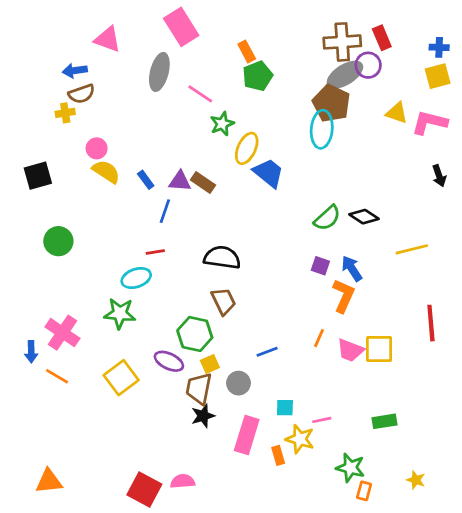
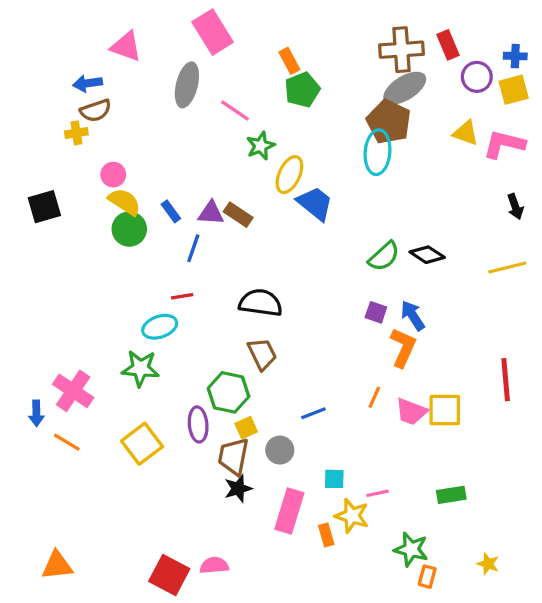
purple circle: (368, 65) -> (477, 77), moved
green circle: (58, 241) -> (129, 229), moved
yellow line: (412, 249) -> (507, 267), moved
purple ellipse: (169, 361) -> (198, 424), turned 60

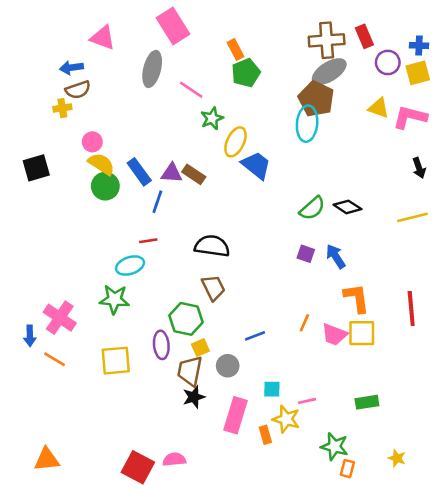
blue rectangle: (171, 211) -> (139, 172), size x1.5
orange L-shape: (403, 348) -> (357, 298), moved, turned -32
yellow square: (142, 444) -> (116, 361), turned 32

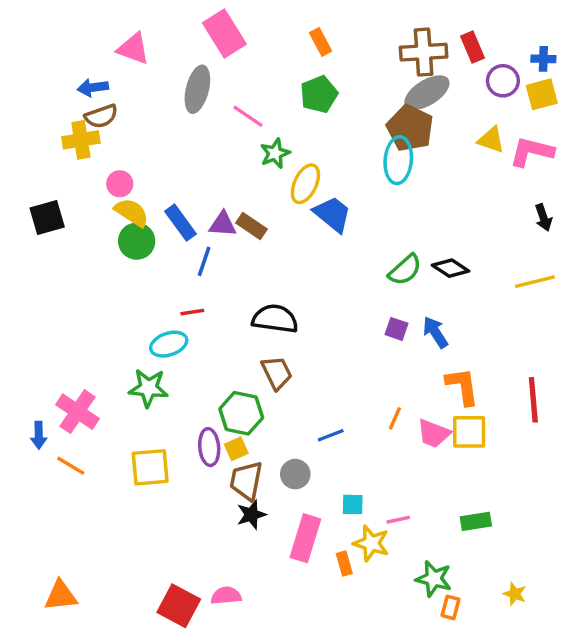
orange rectangle: (235, 49) -> (321, 42), moved
yellow cross: (62, 108) -> (81, 140), size x1.5
yellow square: (200, 348) -> (236, 449), moved

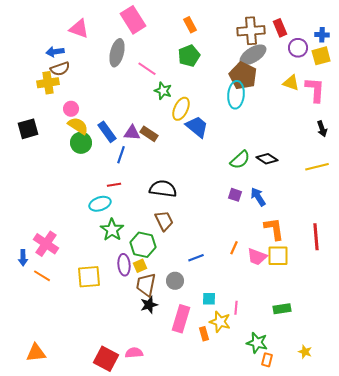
pink L-shape: (532, 152) -> (315, 90), turned 80
green star: (275, 153) -> (163, 91), turned -30
green star: (148, 388) -> (112, 230), moved, turned 30
pink line: (398, 520) -> (236, 308), turned -72

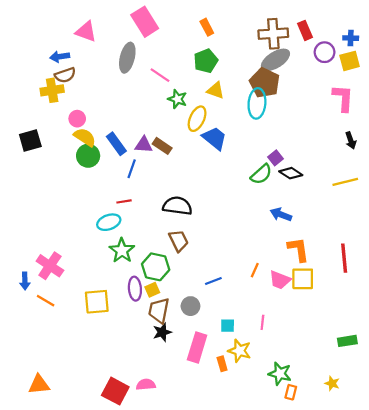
yellow triangle: (291, 83) -> (216, 90), moved
purple square: (235, 195) -> (275, 158), moved, turned 32
blue arrow: (258, 197) -> (281, 215), turned -36
pink line: (236, 308) -> (262, 322), moved
green rectangle: (282, 309) -> (347, 341), moved

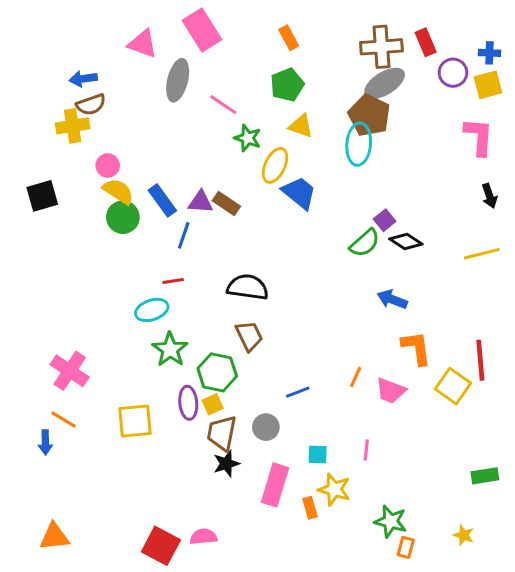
pink triangle: (86, 31) -> (143, 44), moved
yellow square: (303, 279) -> (453, 386), moved, turned 35
blue arrow: (25, 281) -> (45, 442), moved

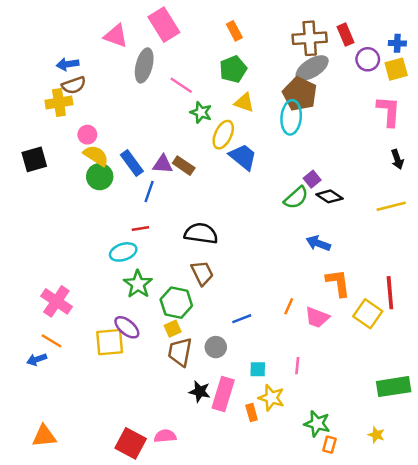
purple ellipse: (188, 403) -> (127, 327), moved, turned -45
blue arrow: (45, 442) -> (37, 359), turned 72
black star: (226, 464) -> (200, 392), moved, turned 30
green rectangle: (485, 476) -> (394, 387), size x1.5

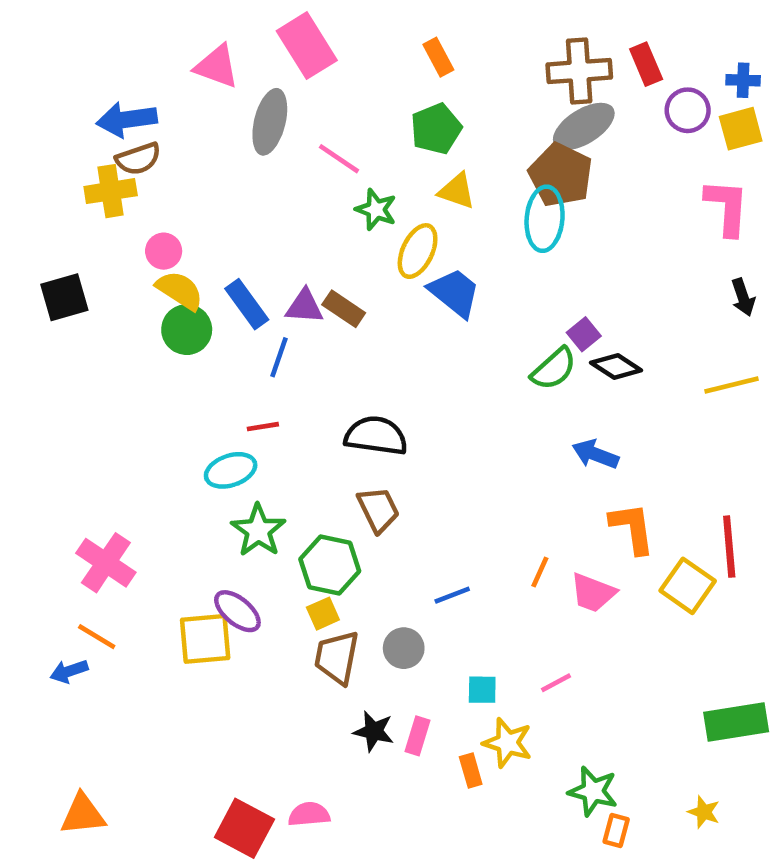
blue arrow: (68, 64) -> (127, 119), size x1.4
pink line: (297, 366) -> (556, 683), turned 56
pink rectangle: (223, 394) -> (418, 736), size x0.6

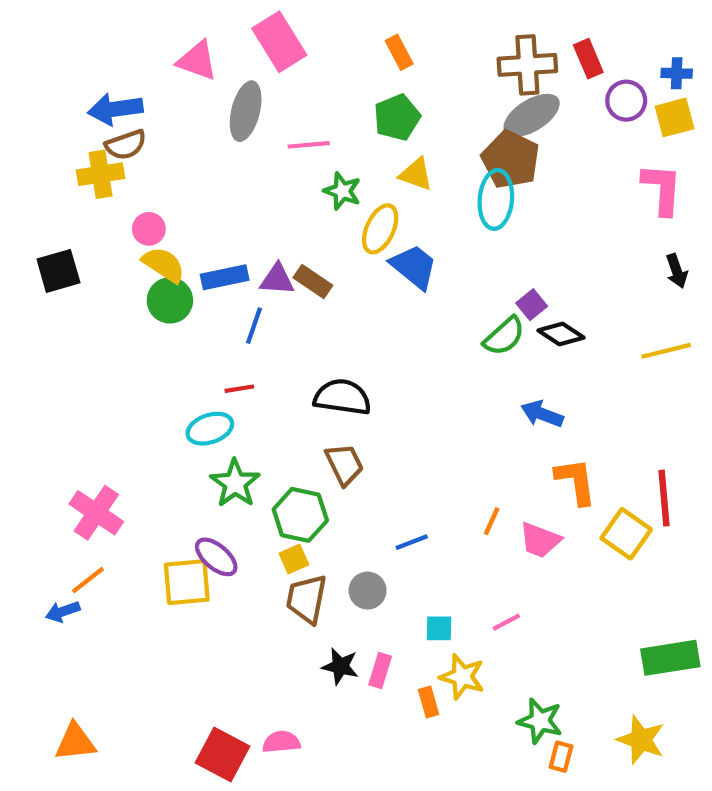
pink line: (339, 159) -> (309, 145), turned -39
blue rectangle: (247, 304) -> (225, 277), turned -66
orange line: (97, 637) -> (88, 580), turned -69
yellow star: (704, 812) -> (641, 740), size x1.6

